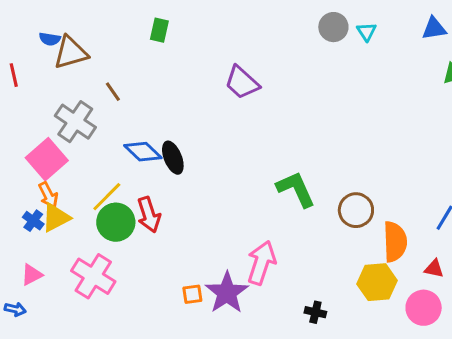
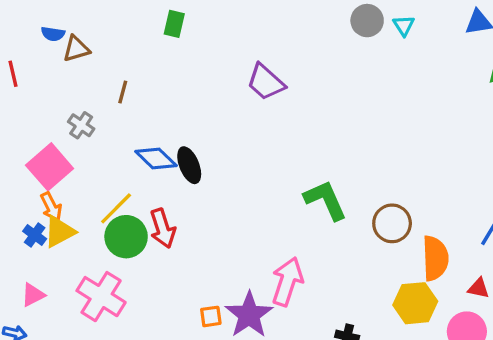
brown triangle: (71, 53) -> (76, 49), size x0.7
brown line: (113, 92) -> (123, 92), turned 50
gray cross: (75, 122) -> (81, 125), size x0.6

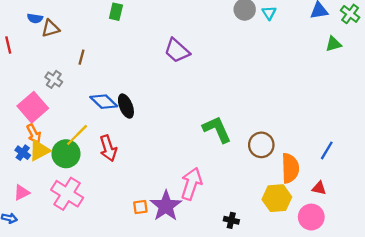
green circle: (126, 237) -> (66, 154), moved

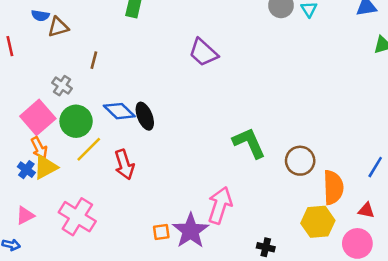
green circle: (66, 154) -> (76, 121), moved

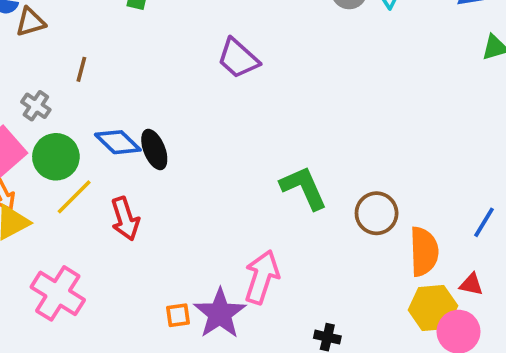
yellow hexagon: (318, 222) -> (433, 308), moved

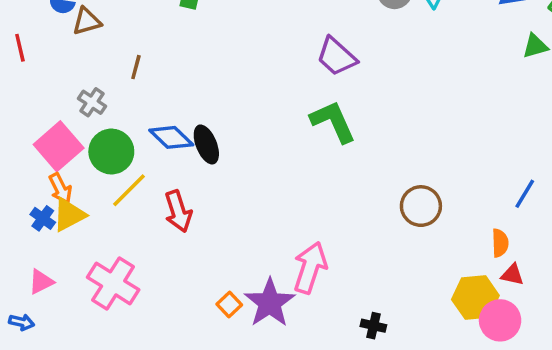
purple trapezoid: (238, 58) -> (336, 57), moved
green L-shape: (304, 188) -> (333, 122), moved
blue line: (484, 222) -> (525, 194), moved
orange semicircle: (424, 251) -> (500, 243), moved, size x0.6
orange square: (178, 315) -> (229, 305), turned -35

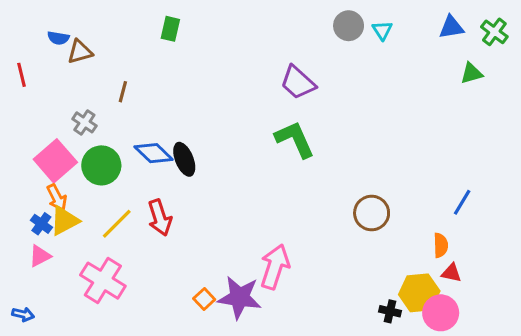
yellow line: (129, 190) -> (117, 224), moved
pink triangle: (41, 282) -> (40, 256), moved
purple star: (270, 303) -> (240, 297), turned -30
black cross: (373, 326) -> (390, 311), moved

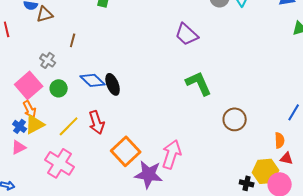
green L-shape: (295, 139) -> (199, 83), moved
green circle: (101, 165) -> (59, 88), size x0.7
orange square: (204, 299) -> (126, 151), moved, size x2.0

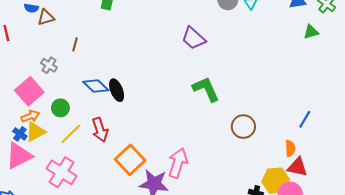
green circle: (59, 88) -> (60, 108), moved
orange arrow: (30, 109) -> (30, 116), turned -84
pink triangle: (19, 147) -> (19, 156), size x1.8
red triangle: (287, 158) -> (297, 167), size x1.5

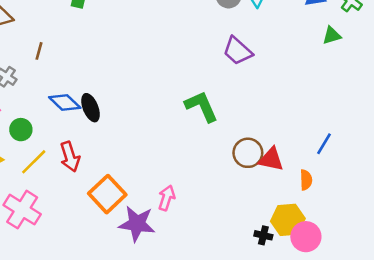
purple trapezoid: (193, 38) -> (238, 51), moved
pink arrow: (178, 163) -> (167, 198), size x0.7
red triangle: (297, 167) -> (271, 159), moved

